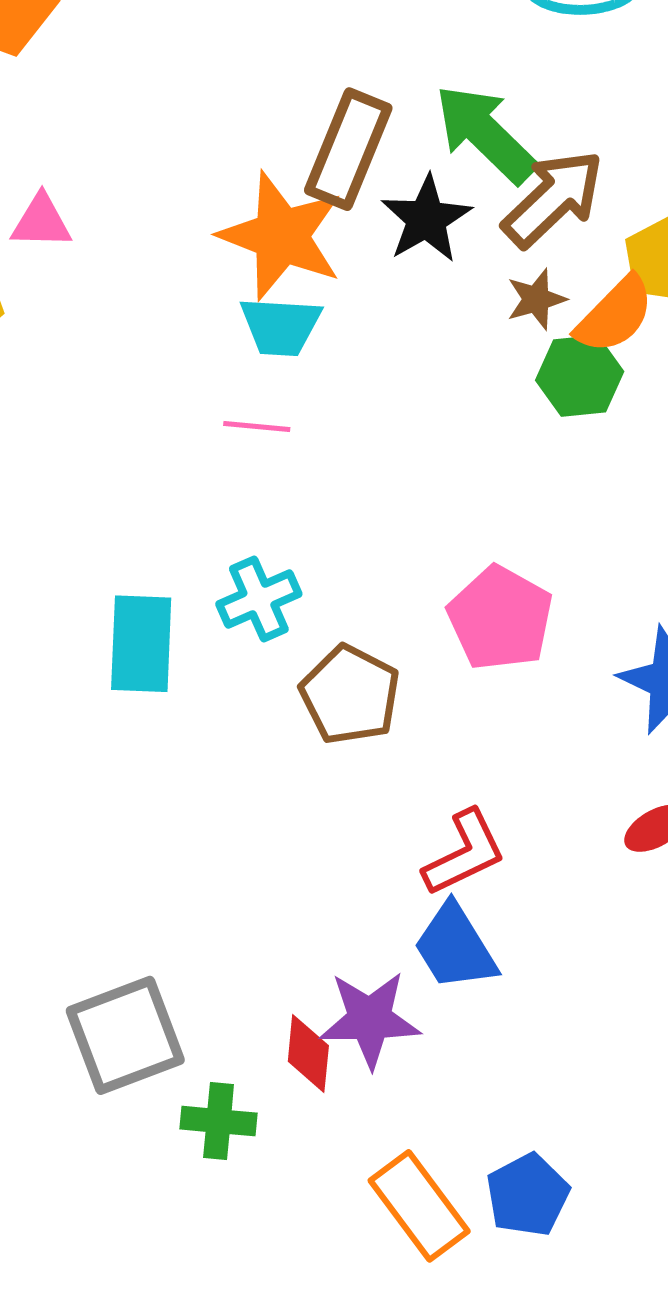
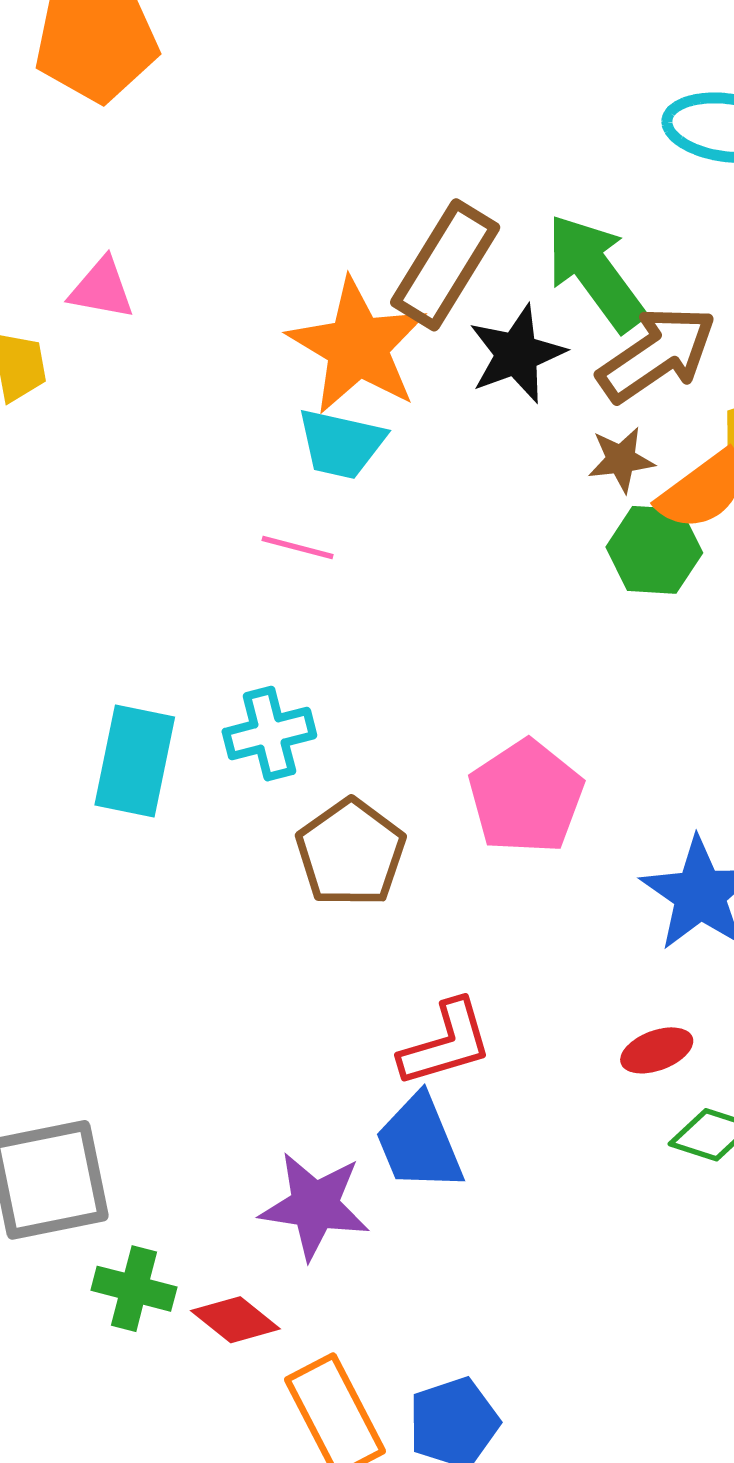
red diamond: (308, 1053) -> (235, 1320), moved, turned -66

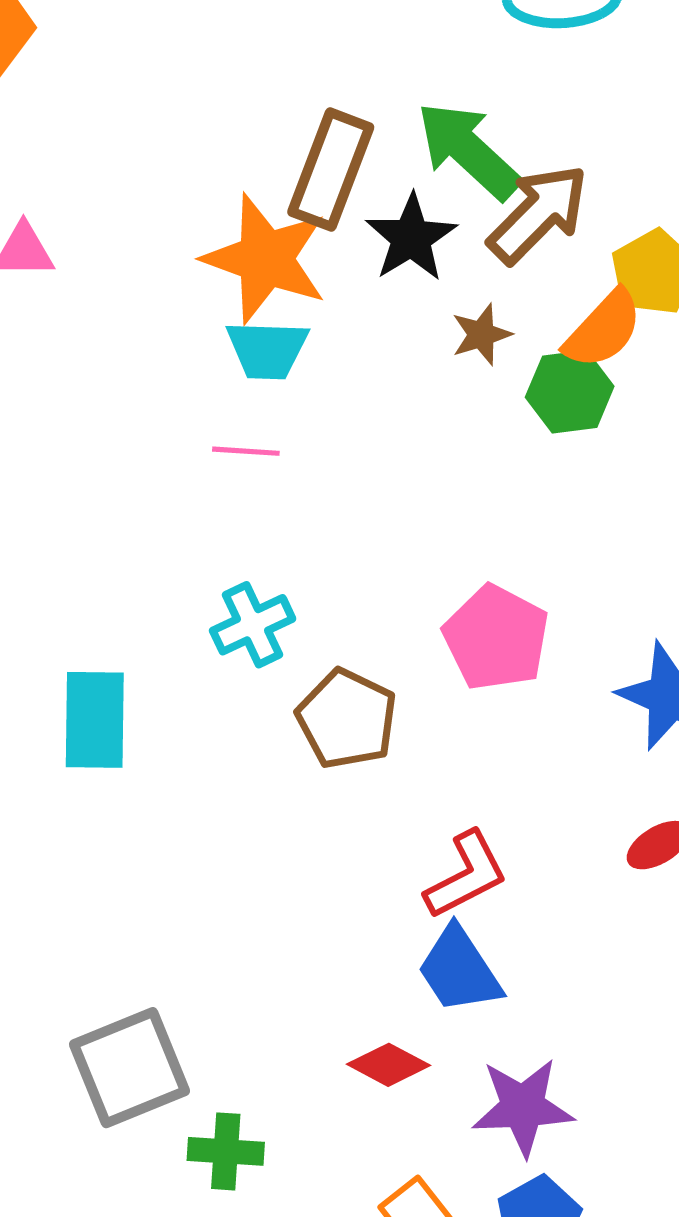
brown star: (621, 460) -> (481, 334), moved
cyan rectangle: (135, 761) -> (95, 720), moved
purple star: (315, 1206) -> (523, 1107), moved
red diamond: (235, 1320) -> (389, 1065), moved

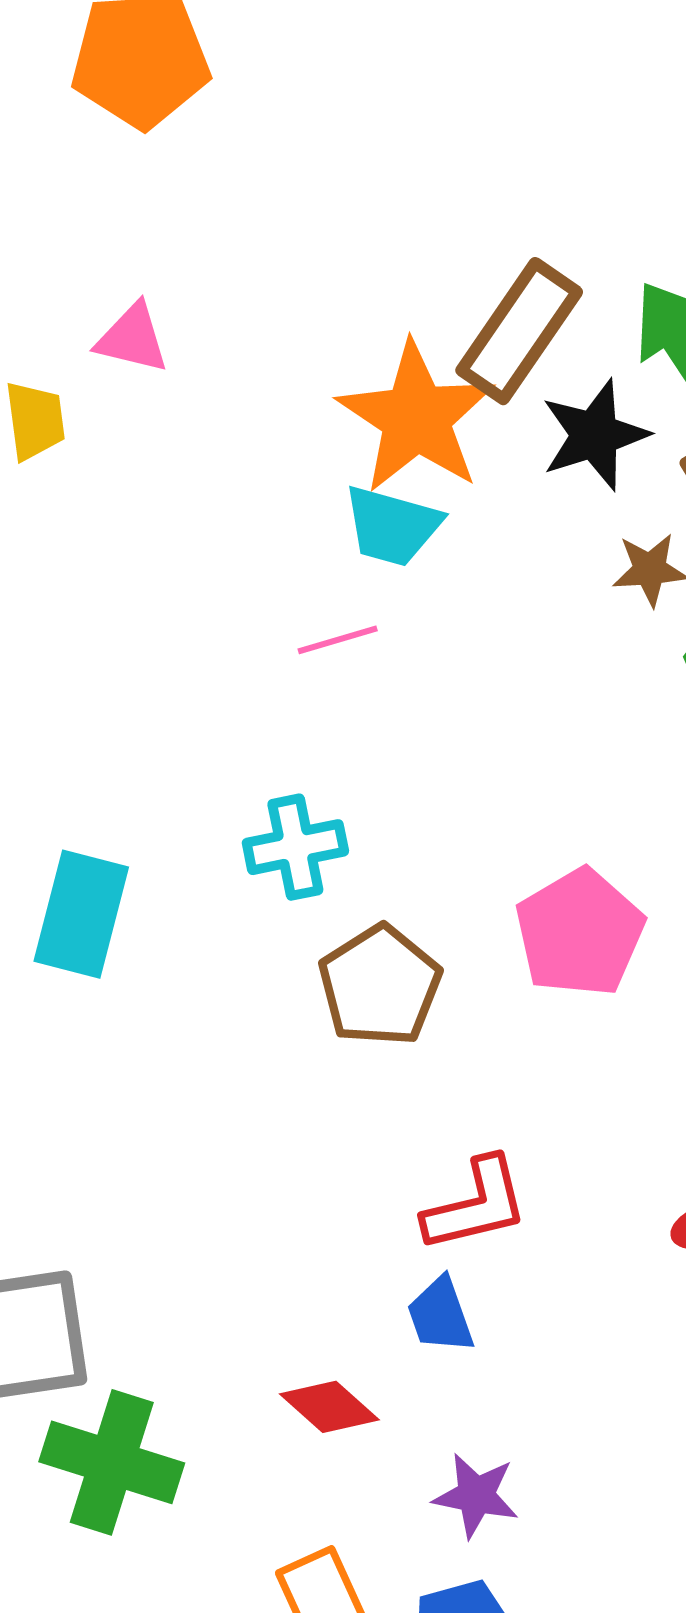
pink line: (246, 451) -> (338, 640), turned -34
blue trapezoid: (459, 970) -> (440, 1315), size x0.7
purple star: (523, 1107) -> (476, 1495), size x0.7
green cross: (226, 1151) -> (112, 1462), size x1.5

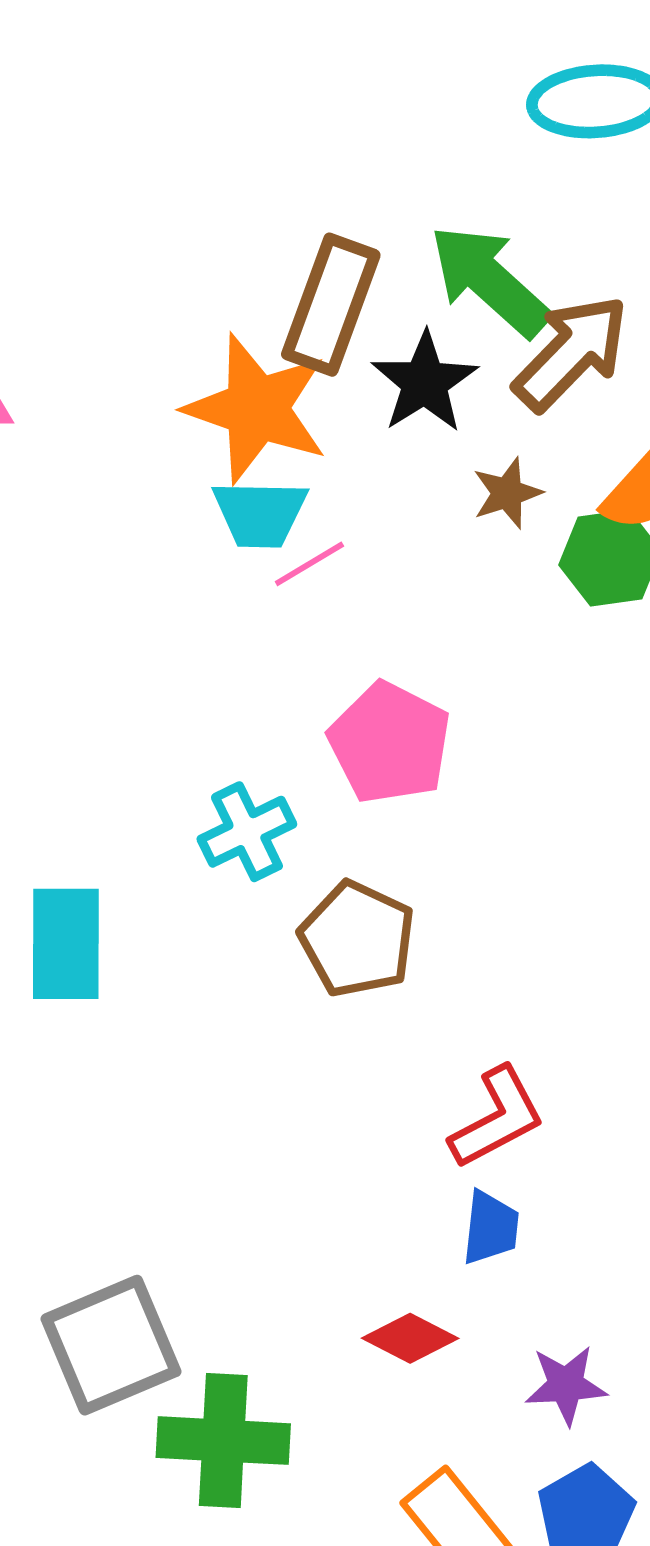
pink line: (338, 640) -> (309, 564), moved
pink pentagon: (580, 933) -> (390, 743), moved
blue trapezoid: (440, 1315) -> (491, 1228), turned -140

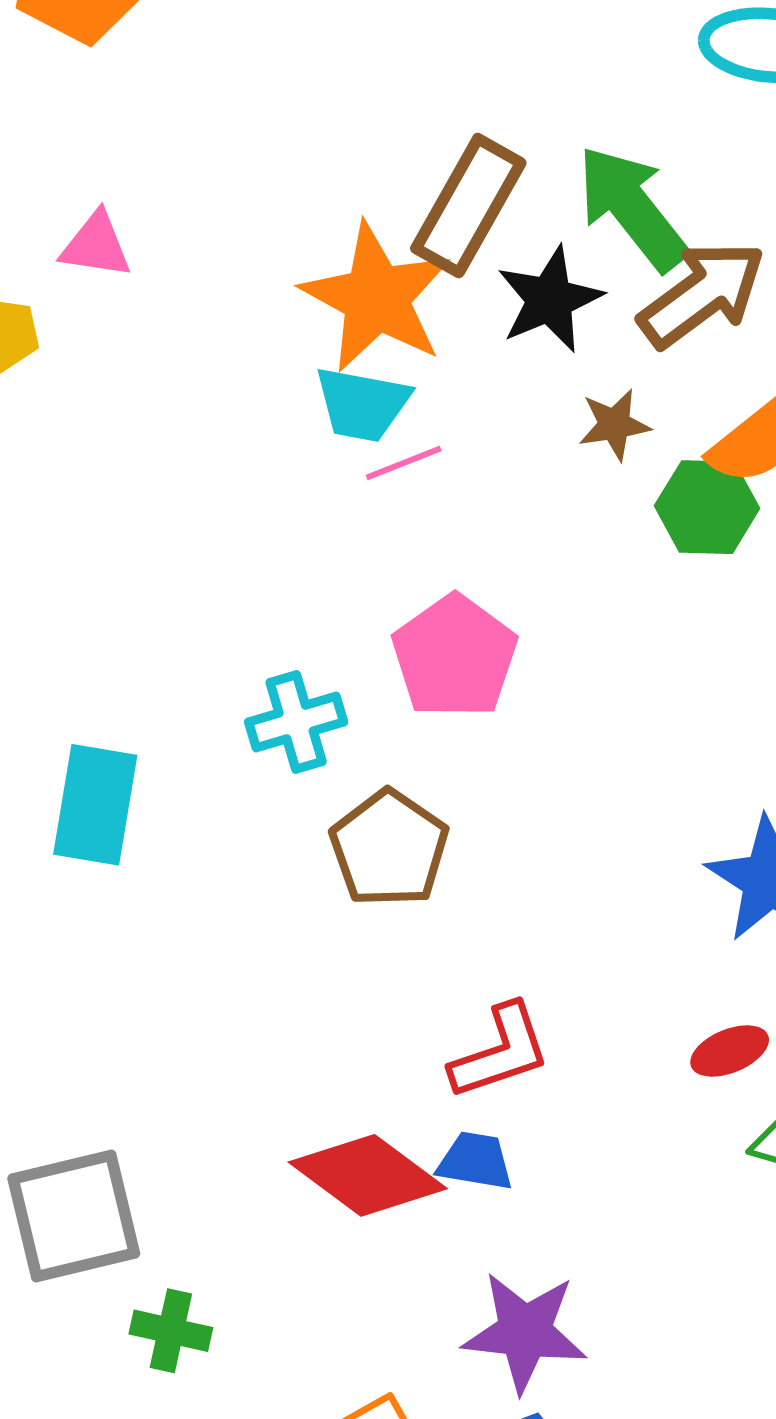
blue trapezoid: (491, 1228) -> (475, 1161), turned -96
red diamond: (410, 1338) -> (368, 1175), moved, size x1.6
purple star: (566, 1385) -> (525, 1332), size x1.5
green cross: (223, 1441) -> (171, 1331), size x0.6

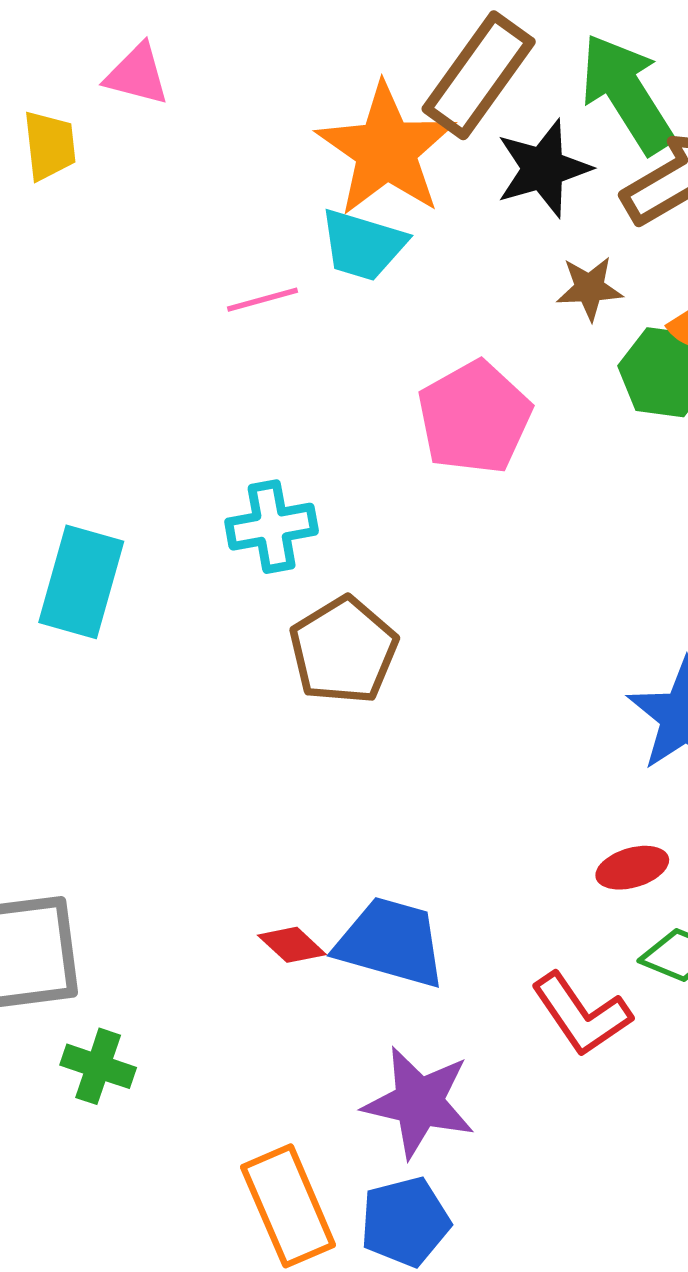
pink line: (404, 463) -> (262, 300), moved
pink pentagon: (455, 656) -> (474, 417), moved
red L-shape: (500, 1052) -> (581, 1014), moved, turned 68
blue trapezoid: (475, 1161) -> (391, 942), size x1.6
red diamond: (368, 1175) -> (292, 945), size x0.5

